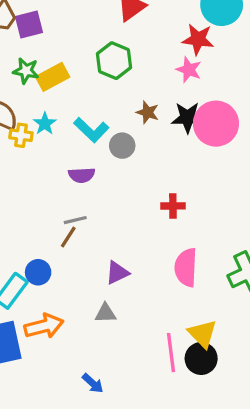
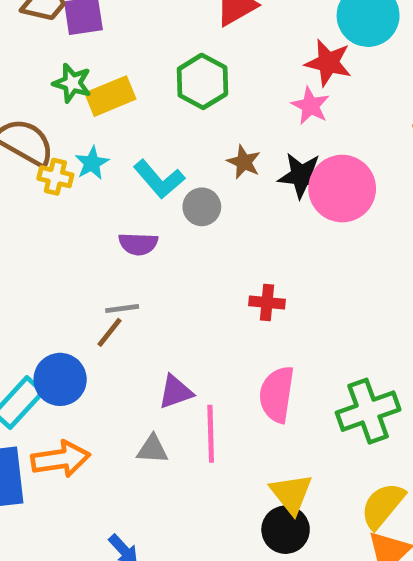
blue circle: (38, 272) -> (60, 379), size x1.4
pink line: (171, 353) -> (211, 434), moved

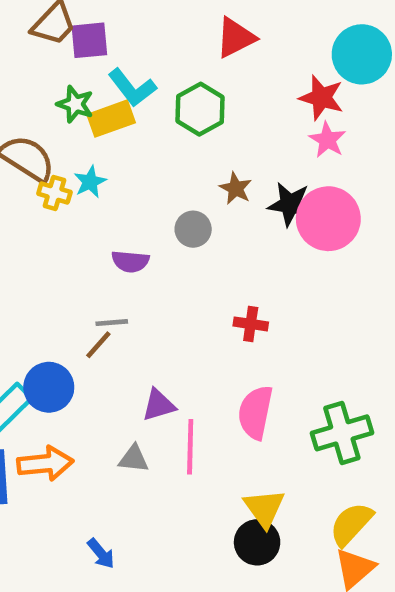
pink star: (310, 106) -> (327, 140), moved
cyan L-shape: (159, 179) -> (132, 88), moved

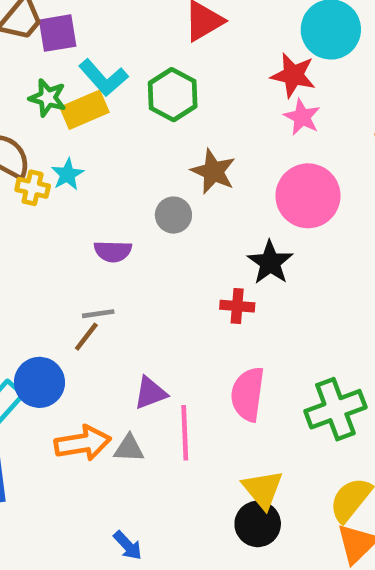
brown star: (236, 188) -> (213, 172), size x1.4
black star: (290, 204) -> (270, 262), moved, turned 30
orange arrow: (45, 463) -> (83, 443), moved
blue arrow: (101, 554) -> (128, 546), moved

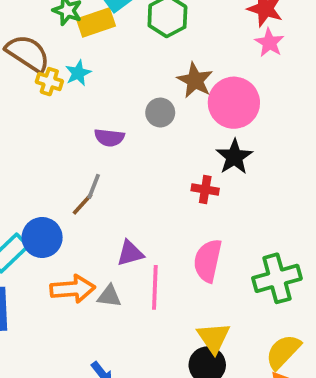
pink circle: (308, 196) -> (234, 103), moved
gray line: (98, 314) -> (94, 186), turned -65

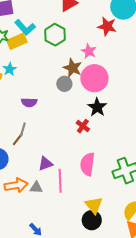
pink star: (269, 43) -> (89, 51), moved
gray circle: (160, 113) -> (64, 84), moved
red cross: (205, 190) -> (83, 126), turned 32

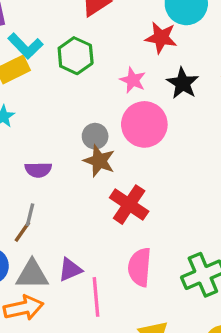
brown star: (73, 68) -> (99, 161), moved
black star: (97, 107) -> (183, 83), moved
red cross: (83, 126) -> (129, 205), size x1.6
gray triangle: (36, 188) -> (32, 274), moved, size x1.5

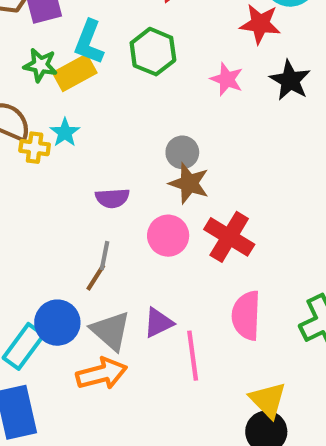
cyan L-shape: (25, 46) -> (89, 42), turned 68
pink circle: (144, 124) -> (168, 236), moved, size x0.7
gray triangle: (32, 274) -> (111, 331), turned 44

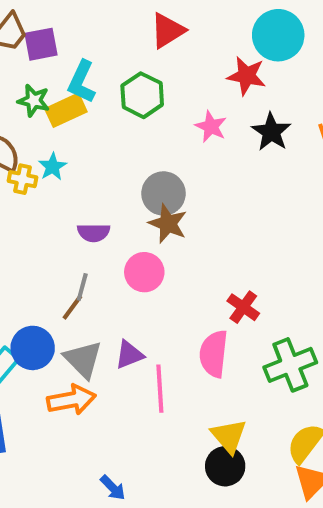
gray circle: (182, 152) -> (163, 193), size x1.4
red cross: (229, 237) -> (243, 307), moved, size x0.7

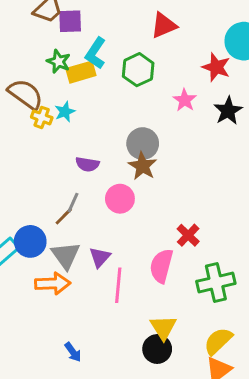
purple triangle: (129, 355) -> (100, 257), turned -35

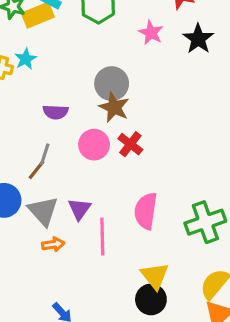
red cross: (188, 235) -> (130, 144), moved
orange arrow: (53, 283) -> (53, 244), moved, size x0.6

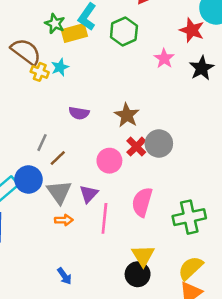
gray circle: (112, 84) -> (159, 144), moved
pink circle: (94, 145) -> (109, 161), moved
gray line: (45, 154) -> (42, 143), moved

